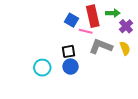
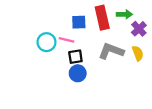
blue square: (72, 20) -> (79, 22), turned -32
pink line: (86, 31) -> (67, 40), moved
cyan circle: (42, 68) -> (46, 42), moved

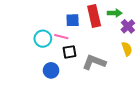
gray L-shape: (111, 51) -> (94, 62), moved
blue circle: (78, 73) -> (51, 70), moved

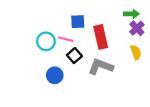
green arrow: (115, 13) -> (131, 14), moved
red rectangle: (94, 16) -> (101, 37), moved
black square: (69, 52) -> (74, 56), turned -32

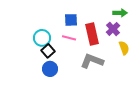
purple cross: (137, 28) -> (113, 29), moved
pink line: (66, 39) -> (69, 38), moved
black square: (74, 56) -> (48, 51), moved

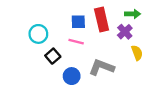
red rectangle: (92, 34) -> (102, 20), moved
cyan circle: (42, 38) -> (38, 34), moved
blue circle: (50, 69) -> (72, 76), moved

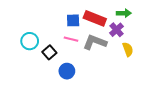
red rectangle: (102, 20) -> (95, 18), turned -55
cyan circle: (38, 34) -> (30, 41), moved
gray L-shape: (102, 67) -> (95, 42), moved

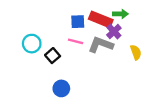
green arrow: (124, 13) -> (120, 14), moved
purple cross: (117, 30) -> (114, 31), moved
blue circle: (67, 71) -> (61, 88), moved

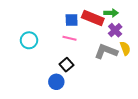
purple cross: (114, 31) -> (115, 30), moved
gray L-shape: (101, 45) -> (106, 51), moved
black square: (53, 56) -> (66, 65), moved

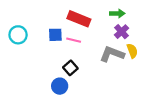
red rectangle: (93, 18) -> (79, 19), moved
blue square: (72, 20) -> (55, 35), moved
cyan circle: (29, 40) -> (18, 35), moved

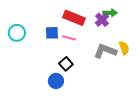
purple cross: (122, 32) -> (102, 20), moved

